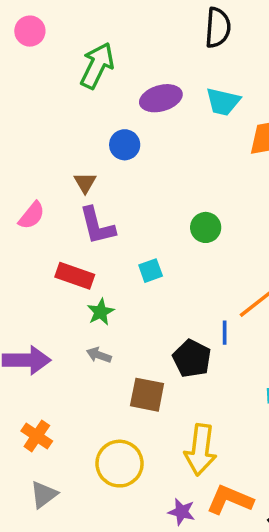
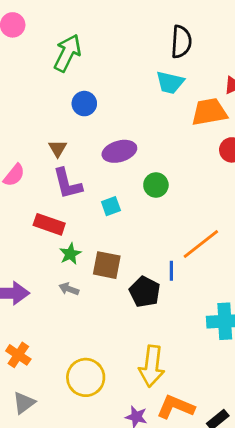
black semicircle: (218, 28) -> (181, 42), moved
purple ellipse: (161, 98) -> (119, 151), moved
blue circle: (125, 145) -> (84, 104), moved
cyan square: (151, 271) -> (111, 206), moved
brown square: (147, 395) -> (107, 265), moved

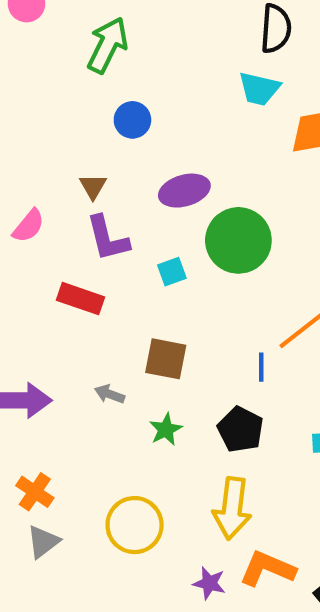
green circle: (156, 185) -> (238, 240), size x1.8
green star: (70, 254) -> (166, 429), moved
black pentagon: (145, 292) -> (240, 429), moved
gray triangle: (24, 403) -> (43, 542), moved

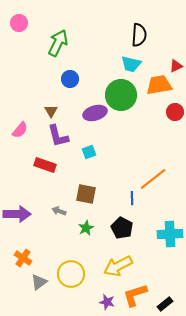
green circle: (238, 240) -> (121, 95), moved
yellow arrow: (232, 508) -> (118, 266), turned 56
gray triangle: (43, 542) -> (39, 282), moved
orange L-shape: (267, 569) -> (135, 295), turned -40

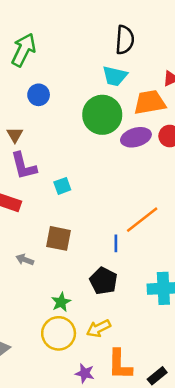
purple ellipse: (95, 113) -> (136, 137), moved
green star: (86, 228) -> (61, 302), moved
yellow arrow: (118, 266) -> (99, 328), size x0.7
yellow circle: (71, 274) -> (59, 333), moved
orange L-shape: (135, 295) -> (120, 365), turned -72

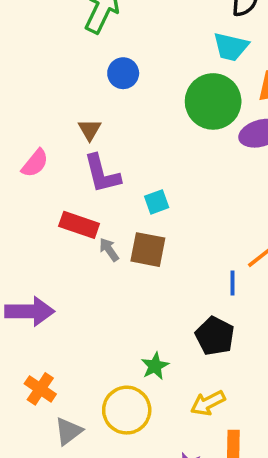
brown square: (59, 238) -> (148, 250), moved
gray arrow: (25, 260) -> (109, 250), moved, turned 35
yellow circle: (59, 333) -> (127, 410), moved

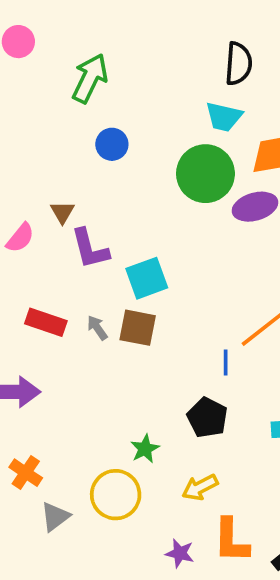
brown triangle: (90, 130) -> (62, 212), moved
cyan square: (157, 202) -> (147, 278), size x1.6
red rectangle: (79, 225) -> (46, 322), moved

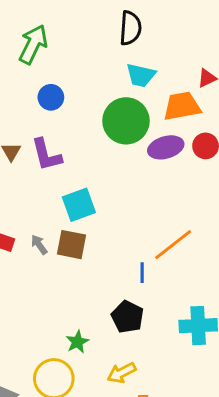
black semicircle: (238, 64) -> (130, 28), moved
purple L-shape: (90, 249) -> (46, 155), moved

